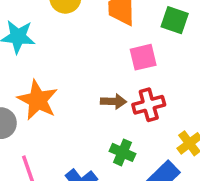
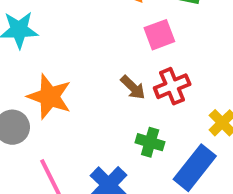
brown arrow: (113, 101) -> (133, 87), turned 50

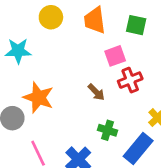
red cross: (172, 86) -> (130, 80), moved

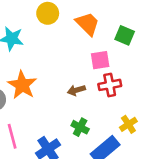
orange trapezoid: (95, 20) -> (87, 24), turned 132
brown arrow: (96, 92) -> (76, 90), turned 108

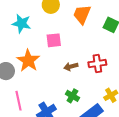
orange trapezoid: (87, 24) -> (82, 14), turned -115
pink square: (100, 60) -> (54, 40), moved

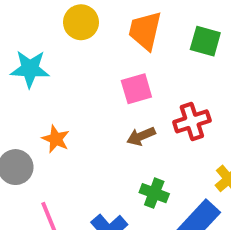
pink square: (54, 40) -> (136, 89), moved
orange star: (28, 61) -> (56, 139), size x0.6

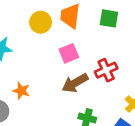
yellow circle: (81, 22) -> (41, 22), moved
brown arrow: (141, 136) -> (75, 83), size x1.5

